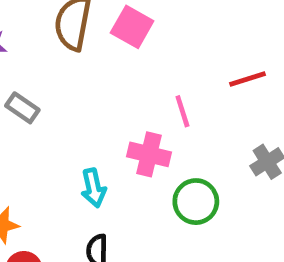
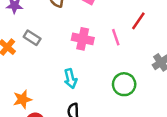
red line: (247, 79) -> (138, 21), moved, turned -36
pink cross: (149, 154) -> (83, 39), moved

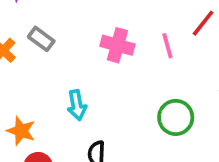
cyan arrow: (70, 79) -> (77, 105), moved
orange star: (22, 99) -> (21, 131), turned 30

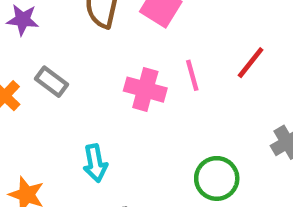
pink line: (167, 46) -> (192, 75), moved

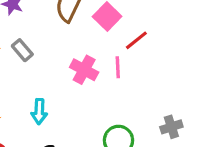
red line: (251, 63) -> (136, 40), moved

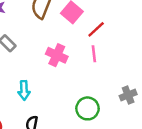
pink line: (118, 67) -> (94, 54), moved

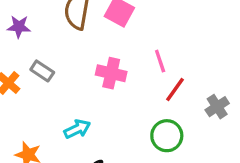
red line: (96, 29) -> (175, 90), moved
cyan arrow: (24, 90) -> (77, 129), turned -102

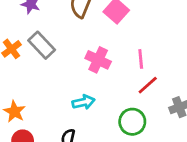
gray rectangle: (42, 71) -> (42, 45), size x1.4
cyan arrow: (77, 129) -> (83, 102), moved

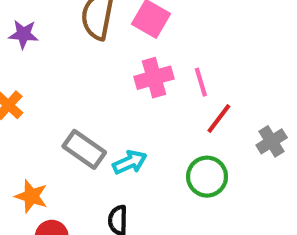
gray rectangle: (42, 45) -> (84, 149), moved
pink cross: (98, 60) -> (154, 78), moved, turned -30

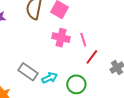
pink cross: (154, 78) -> (61, 38), turned 30
green circle: (207, 177) -> (76, 84), moved

